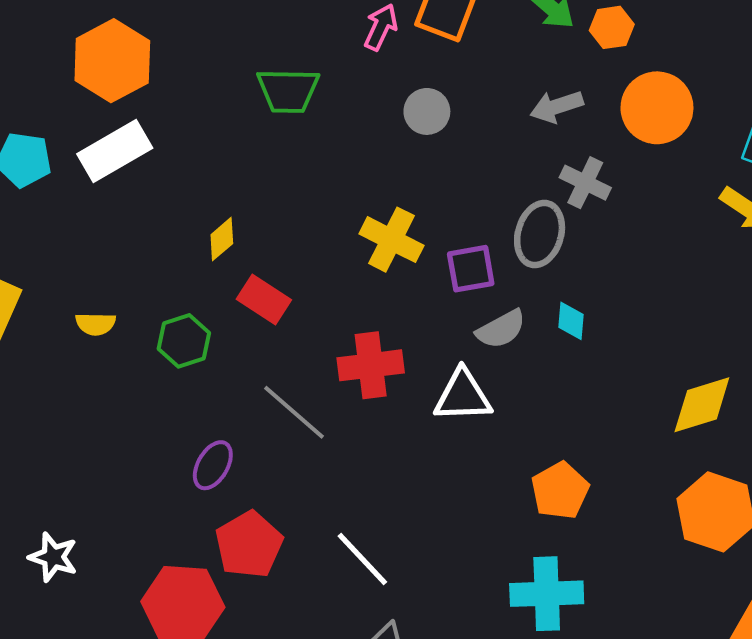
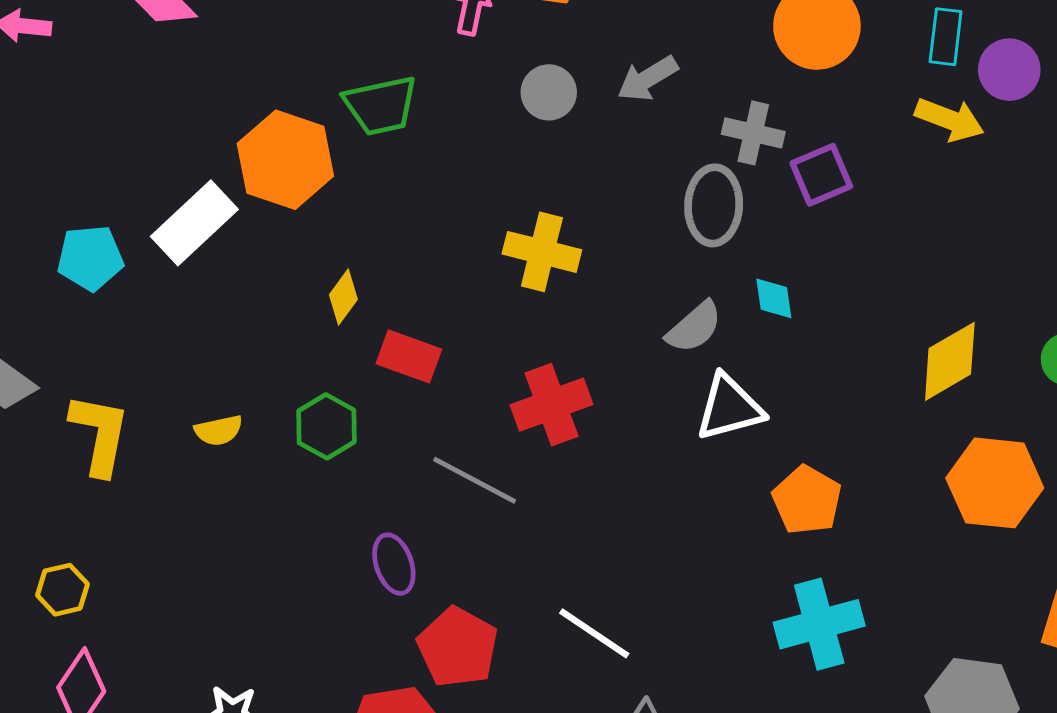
orange hexagon: (112, 61) -> (285, 160), moved
gray arrow: (557, 107) -> (648, 79), moved
purple square: (471, 269) -> (821, 175), moved
white triangle: (463, 396) -> (729, 408), moved
purple ellipse: (213, 465) -> (394, 564), turned -36

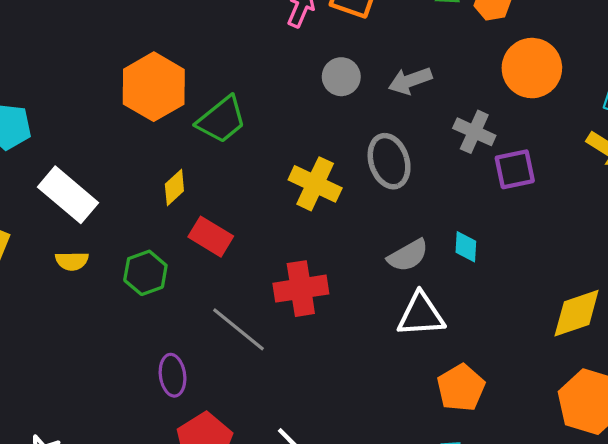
green trapezoid: (381, 105) -> (221, 120), moved, turned -38
gray ellipse: (714, 205) -> (389, 161), moved, turned -32
white rectangle: (194, 223) -> (68, 195), moved, turned 72

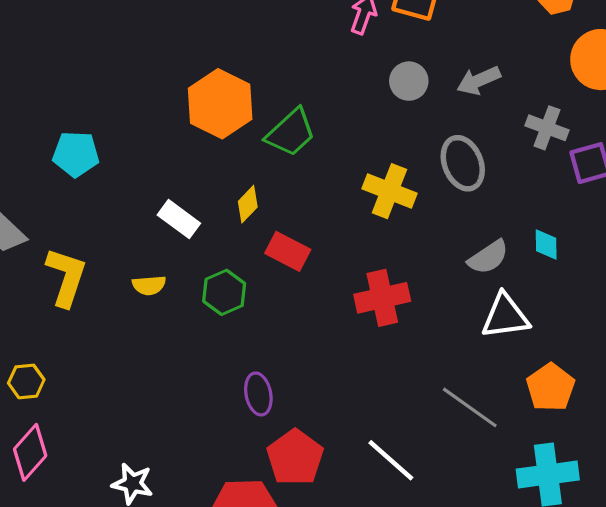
white rectangle: (68, 195) -> (179, 219), moved, size x0.7
gray line: (238, 329) -> (470, 407), moved

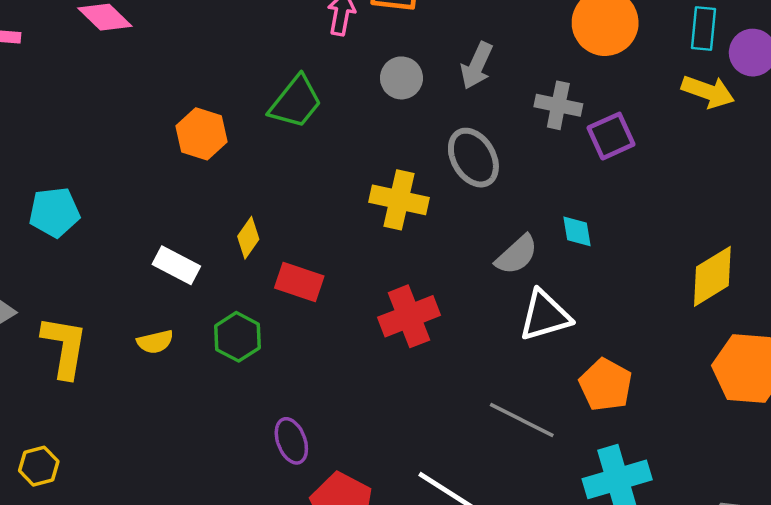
gray arrow: (479, 80) -> (477, 66), turned -33
orange hexagon: (220, 104) -> (202, 134), size x0.7
green trapezoid: (291, 133) -> (295, 102), moved

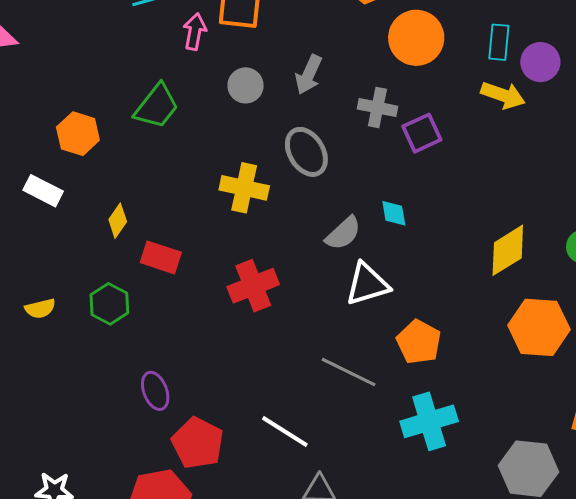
white rectangle: (176, 265) -> (43, 191), moved

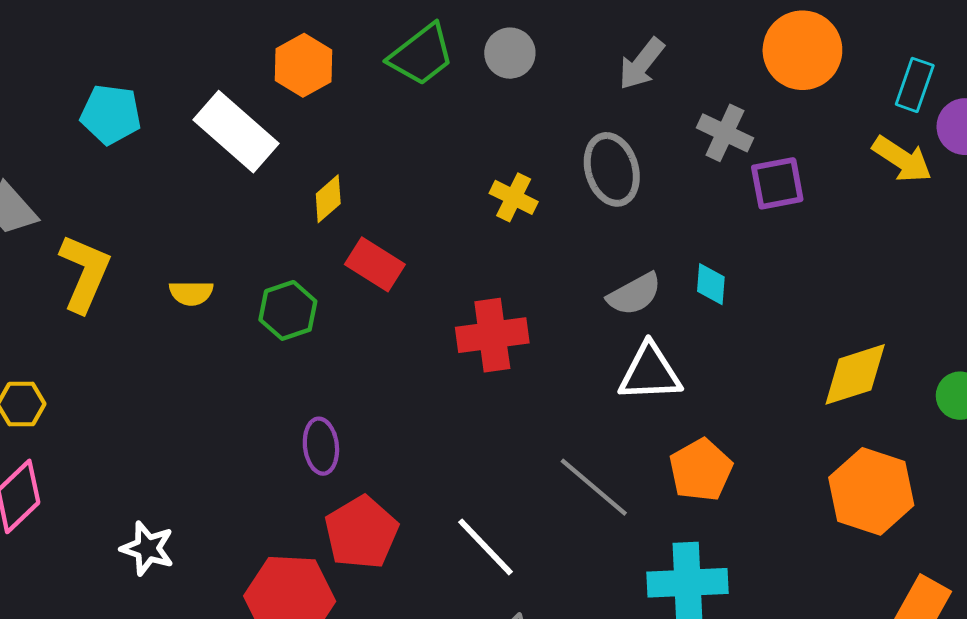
gray circle: (246, 85) -> (510, 53), moved
yellow cross: (244, 188) -> (514, 197), size x0.7
white rectangle: (43, 191) -> (236, 132), size x1.5

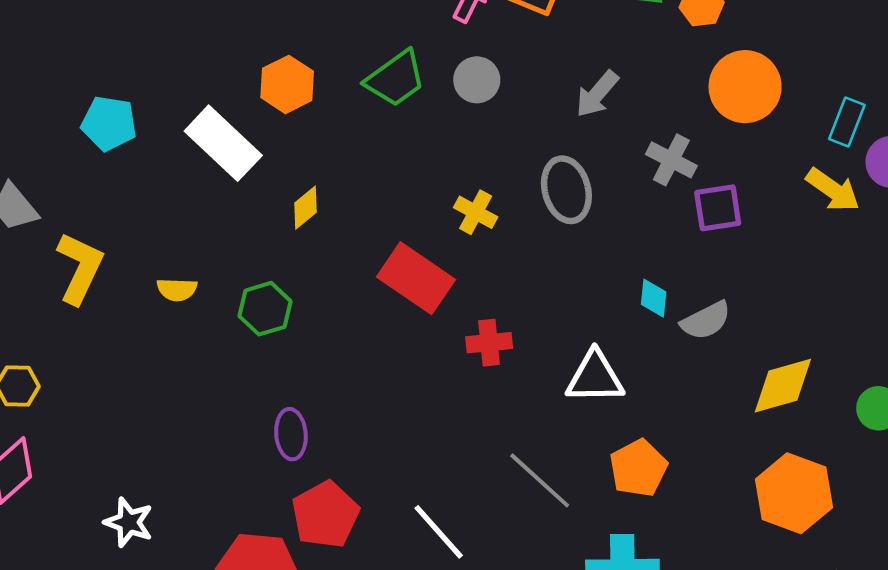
red rectangle: (375, 264) -> (416, 278), moved, size x1.4
gray semicircle: (634, 294) -> (706, 321), moved
red cross: (492, 335) -> (489, 343), moved, size x0.7

